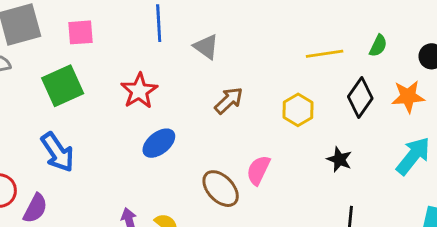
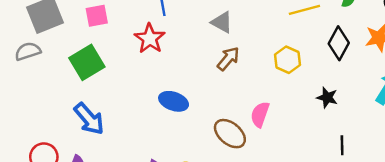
gray triangle: (206, 47) -> (222, 22), moved
red star: (139, 91) -> (150, 39), moved
blue ellipse: (159, 143) -> (174, 101), turned 64

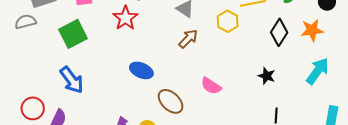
yellow hexagon: (287, 60) -> (228, 21), moved
pink semicircle: (260, 114) -> (211, 86), turned -80
brown ellipse: (230, 134) -> (171, 101), moved

